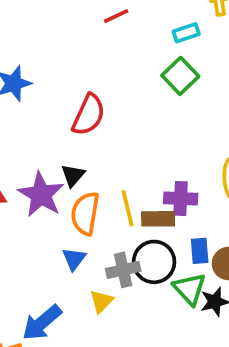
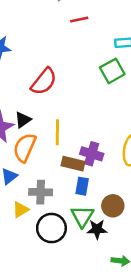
yellow line: (128, 208) -> (57, 132), moved
blue rectangle: (200, 251) -> (82, 186), moved
black circle: (154, 262) -> (51, 228), moved

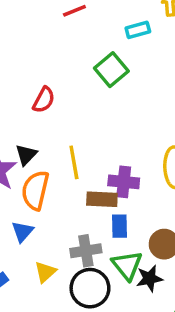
green square: (112, 71) -> (111, 70), moved
red semicircle: (44, 81) -> (44, 100), size x0.7
gray cross: (41, 192) -> (86, 251), moved

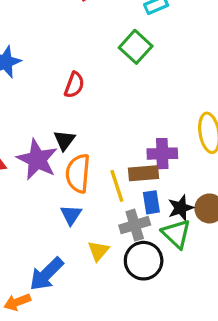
yellow line: (74, 162) -> (117, 186), moved
blue rectangle: (119, 226) -> (151, 202), moved
black star: (149, 278) -> (181, 208), moved

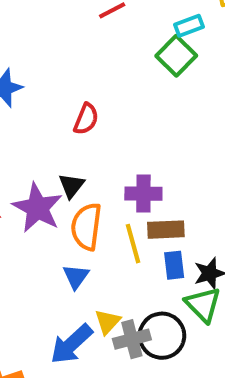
green square: (136, 47) -> (176, 56), moved
purple cross: (162, 154) -> (143, 194), moved
gray cross: (135, 225) -> (132, 339), moved
blue arrow: (46, 274) -> (71, 344), moved

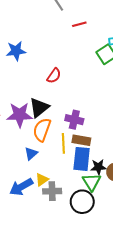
black triangle: (71, 186) -> (39, 108), size x1.5
purple star: (37, 208) -> (20, 115), turned 30
blue rectangle: (174, 265) -> (82, 159), size x1.6
black circle: (162, 336) -> (82, 202), moved

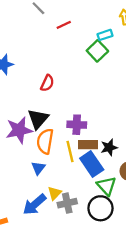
blue rectangle: (82, 159) -> (92, 164), turned -30
black star: (98, 167) -> (109, 147), moved

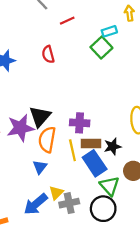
red semicircle: (47, 83) -> (48, 54), moved, turned 140

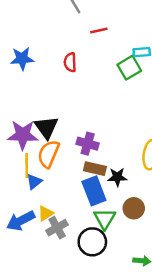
black triangle: (40, 117) -> (46, 127), turned -30
yellow line: (72, 150) -> (27, 165), moved
gray cross: (69, 203) -> (57, 228), turned -30

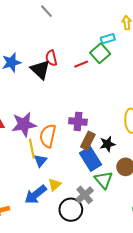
red line: (99, 30) -> (81, 64), moved
black triangle: (46, 127) -> (40, 70), moved
brown rectangle: (95, 169) -> (88, 141), turned -66
gray cross: (57, 228) -> (85, 195), moved
black circle: (92, 242) -> (71, 210), moved

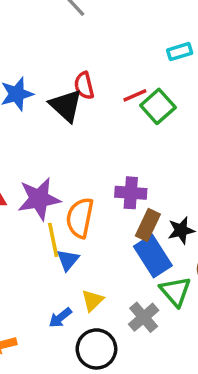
green square: (100, 53) -> (158, 106), moved
blue arrow: (36, 195) -> (60, 318), size x0.6
black circle: (71, 210) -> (96, 349), moved

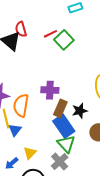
green triangle: (175, 291) -> (66, 144), moved

